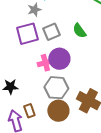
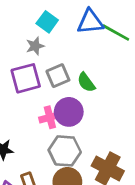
green semicircle: (79, 31) -> (86, 82), moved

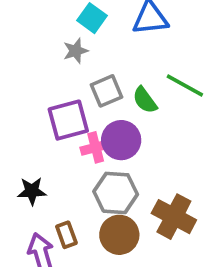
green line: (116, 33) -> (185, 85), moved
purple square: (26, 78) -> (68, 120), moved

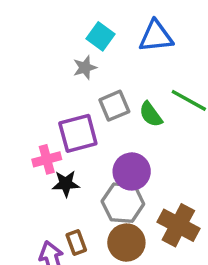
purple circle: (121, 140) -> (132, 171), moved
pink cross: (96, 147) -> (47, 159), moved
black star: (32, 191) -> (66, 184), moved

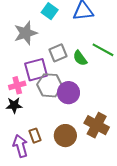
gray star: (85, 68) -> (26, 33), moved, size x1.6
black star: (66, 184) -> (14, 105), moved
gray hexagon: (123, 203) -> (50, 85), moved

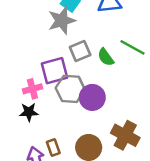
gray star: (26, 33) -> (62, 21), moved

